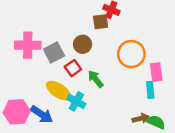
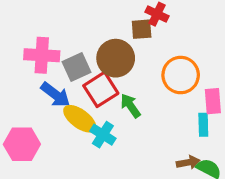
brown circle: (83, 44) -> (116, 58), size x1.5
red square: (73, 68) -> (101, 89), size x1.5
blue arrow: (42, 114) -> (55, 95), moved

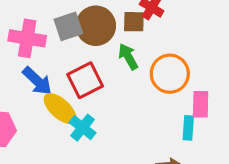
brown circle: (116, 58) -> (96, 26), moved
gray square: (76, 67) -> (68, 26), moved
green arrow: (130, 106) -> (128, 57), moved

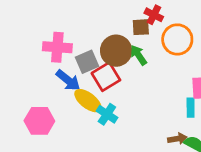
gray square: (68, 26) -> (87, 62), moved
brown circle: (96, 26) -> (116, 51), moved
orange circle: (170, 74) -> (177, 39), moved

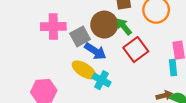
red square: (106, 77) -> (136, 50), moved
blue arrow: (68, 80) -> (95, 51), moved

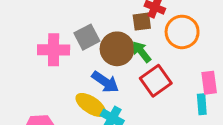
gray square: (80, 36) -> (87, 37), moved

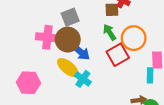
orange circle: (182, 32) -> (134, 38), moved
brown circle: (117, 49) -> (68, 40), moved
pink cross: (54, 50) -> (47, 37), moved

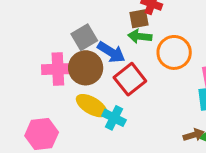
green arrow: (109, 32) -> (140, 36), moved, turned -42
blue arrow: (80, 52) -> (111, 52), moved
red square: (118, 55) -> (130, 79), moved

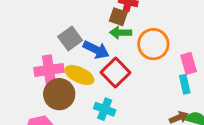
brown square: (139, 19) -> (118, 17), turned 36
brown circle: (86, 68) -> (59, 94), moved
yellow ellipse: (92, 106) -> (79, 75), moved

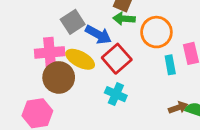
cyan rectangle: (185, 84) -> (170, 65), moved
cyan cross: (105, 109) -> (116, 94), moved

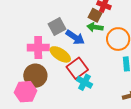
red square: (117, 59) -> (77, 68), moved
brown circle: (59, 77) -> (35, 76), moved

